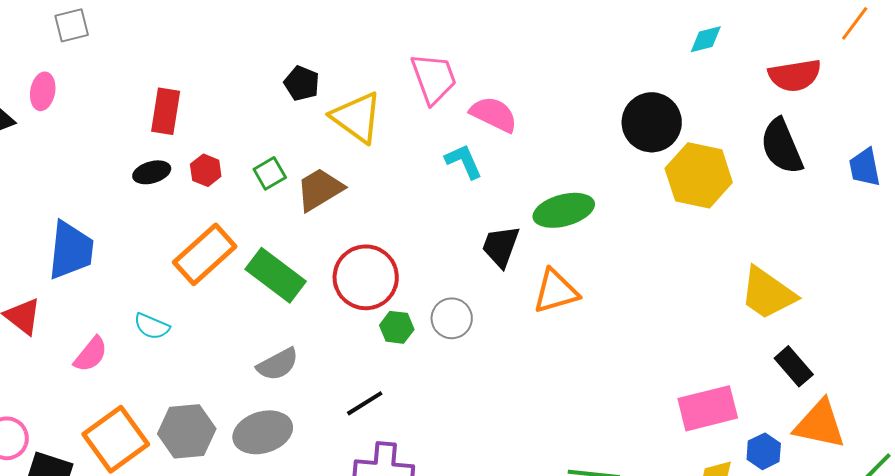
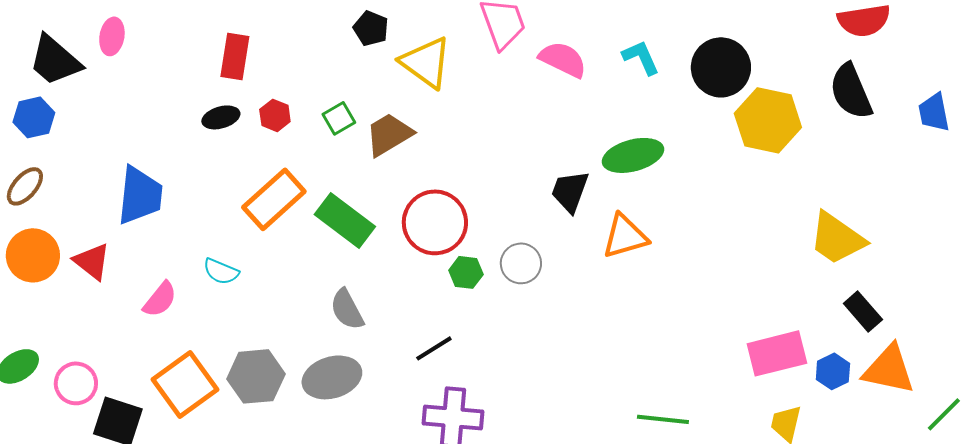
cyan L-shape: (464, 161) -> (641, 57), moved
gray semicircle: (278, 364) -> (347, 309), turned 90
blue hexagon: (764, 451) -> (833, 371), moved

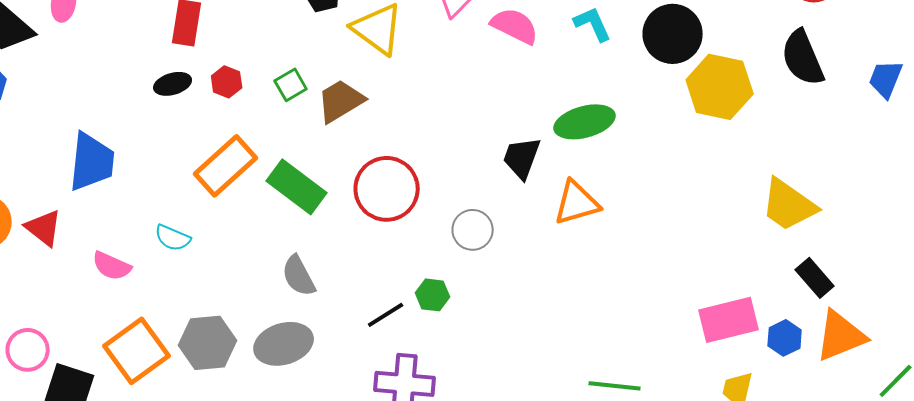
blue trapezoid: (934, 112) -> (886, 79), turned 33
green hexagon: (466, 272) -> (433, 295), moved
pink semicircle: (160, 299) -> (112, 266), turned 75
orange triangle: (889, 369) -> (841, 336), turned -34

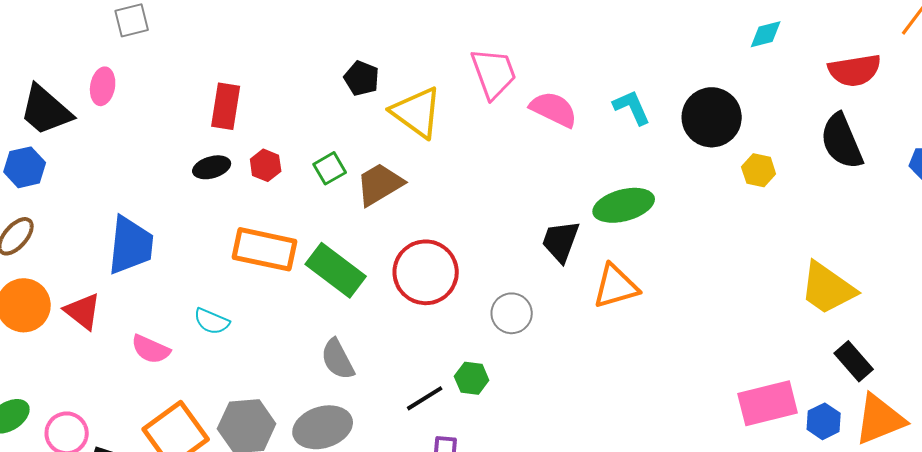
yellow hexagon: (720, 87) -> (759, 170), size x0.5
orange rectangle: (226, 166) -> (265, 249), turned 54

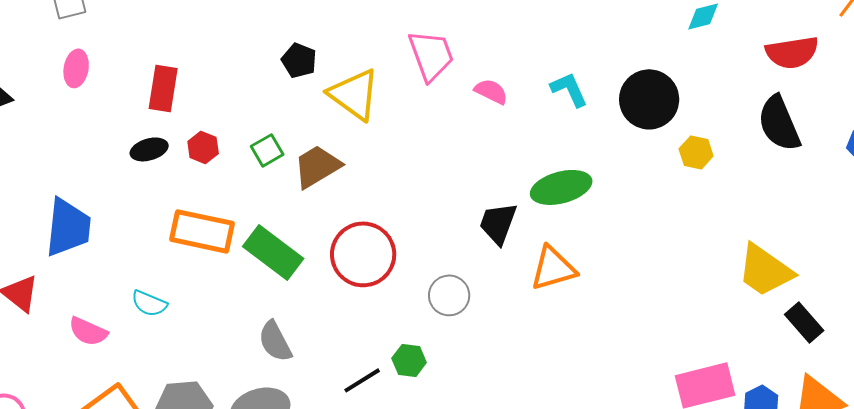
pink ellipse: (103, 86) -> (76, 68), moved
pink semicircle: (554, 109) -> (491, 91), size x0.7
black rectangle: (854, 361) -> (804, 322), moved

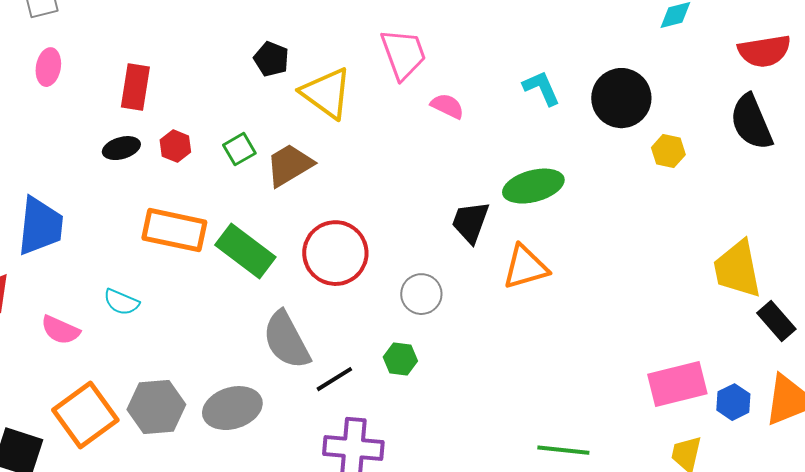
pink semicircle: (491, 91) -> (447, 106), moved
yellow trapezoid: (765, 270) -> (737, 269), turned 44
gray semicircle: (275, 341) -> (286, 340), moved, size x1.4
green hexagon: (409, 360) -> (400, 359), moved

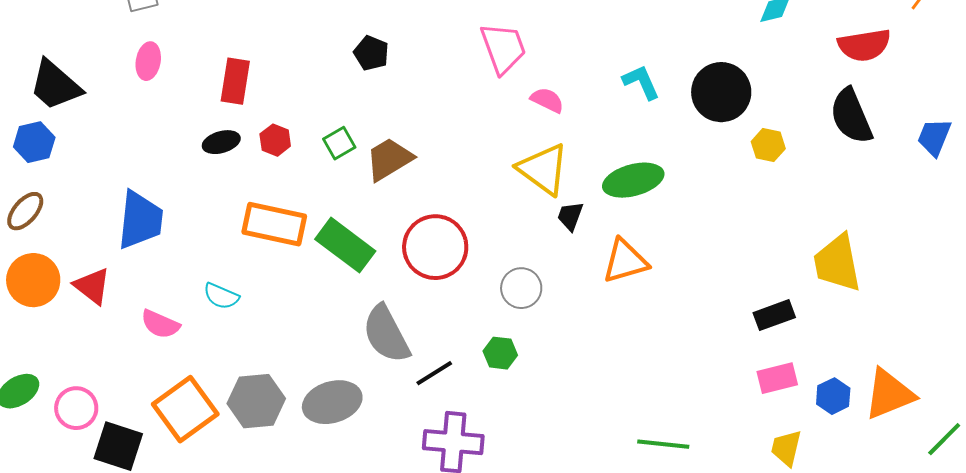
yellow triangle: (326, 93) -> (543, 169), moved
black trapezoid: (470, 222) -> (570, 216), size x0.7
black rectangle: (776, 321) -> (774, 315), moved, turned -69
pink rectangle: (677, 384) -> (777, 378), size x0.7

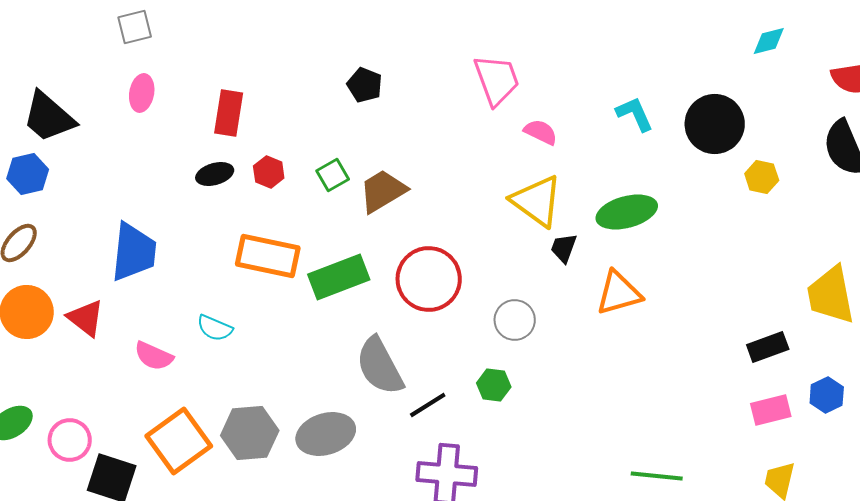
green rectangle: (345, 245) -> (339, 277), turned -58
blue hexagon: (833, 396) -> (827, 395), moved

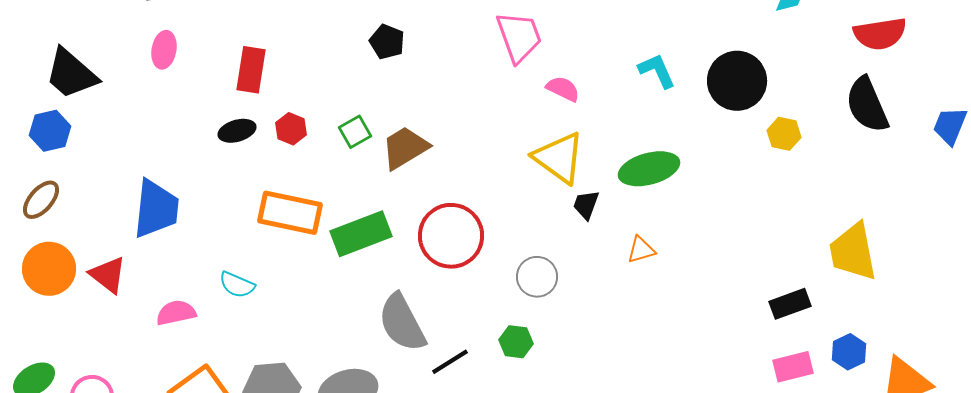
orange triangle: (619, 293) -> (641, 250), size x0.6
pink semicircle: (154, 356) -> (176, 313), turned 144

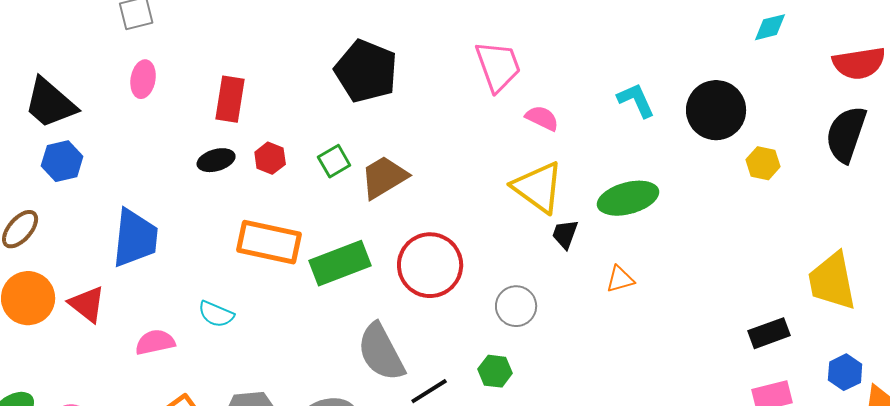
black pentagon: (387, 42) -> (366, 71), size x1.8
black semicircle: (867, 105) -> (846, 134), turned 42
blue hexagon: (50, 131) -> (62, 161), moved
blue hexagon: (849, 352) -> (845, 372), moved

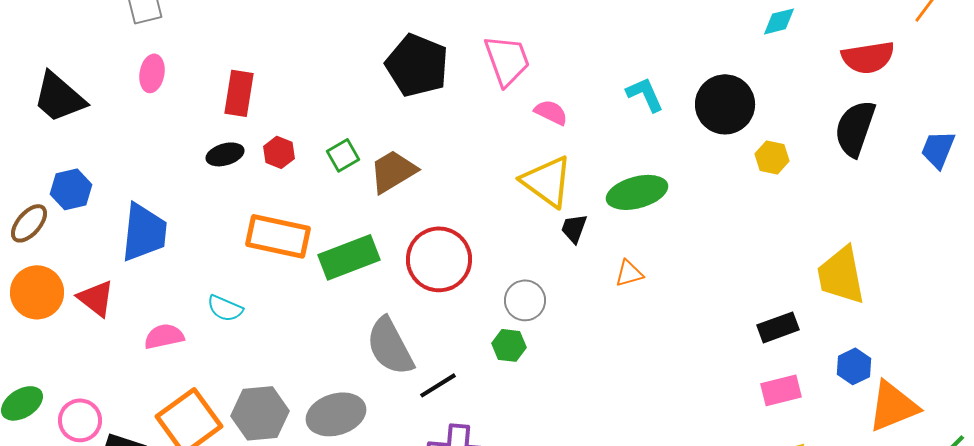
black pentagon: (366, 71) -> (417, 65), moved
blue hexagon: (62, 161) -> (71, 189), moved
green hexagon: (495, 371) -> (509, 345), moved

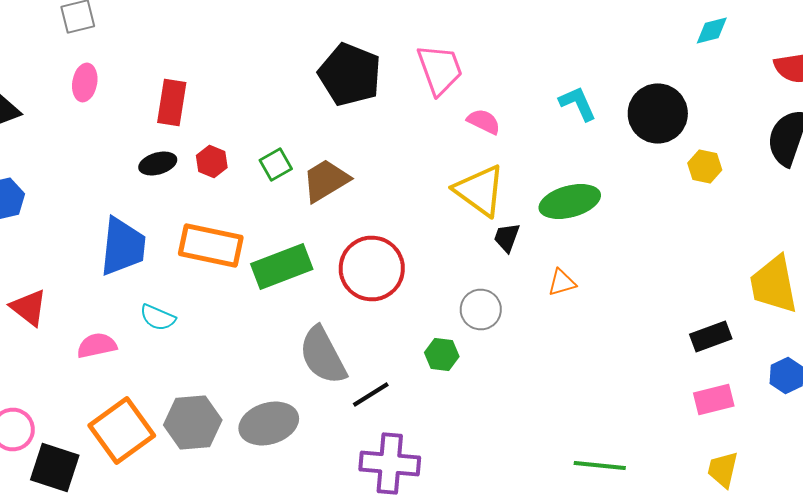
blue trapezoid: (144, 232) -> (123, 246), moved
gray circle: (525, 300) -> (481, 310), moved

